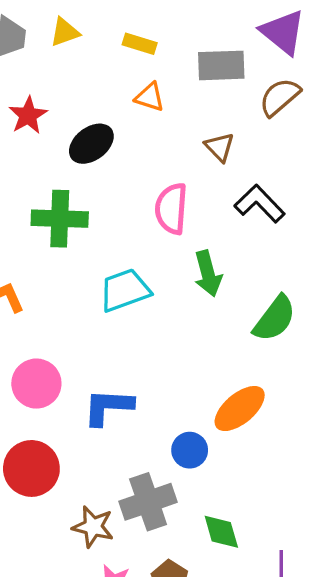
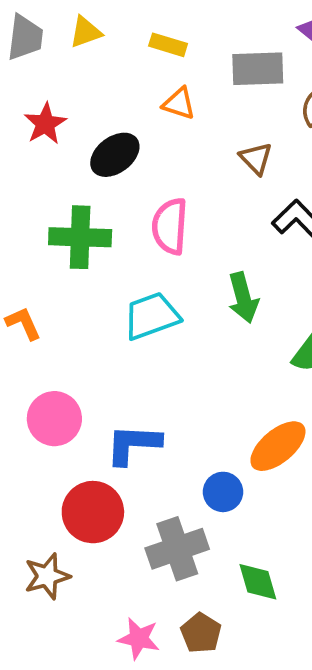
pink semicircle: (171, 209) -> (170, 226), moved
red circle: (31, 468) -> (93, 512), moved
brown star: (93, 527) -> (47, 576), moved, turned -30

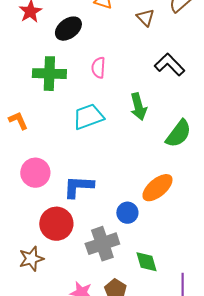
brown triangle: (256, 158) -> (145, 18), moved
pink semicircle: (170, 226) -> (98, 68), size x0.7

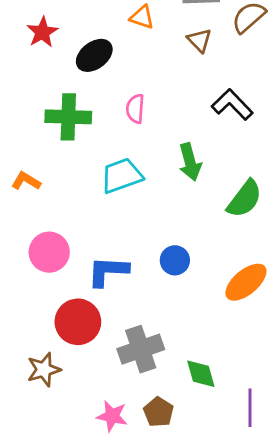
orange L-shape: (18, 121) -> (26, 181), turned -35
orange ellipse: (157, 188) -> (246, 282), moved
blue circle: (127, 213) -> (175, 260), moved

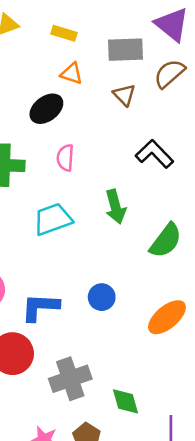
black ellipse: (94, 55) -> (46, 109), moved

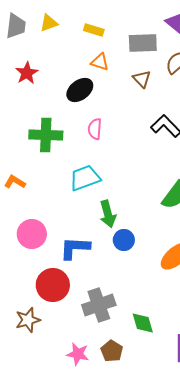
green arrow: (115, 207) -> (108, 214), moved

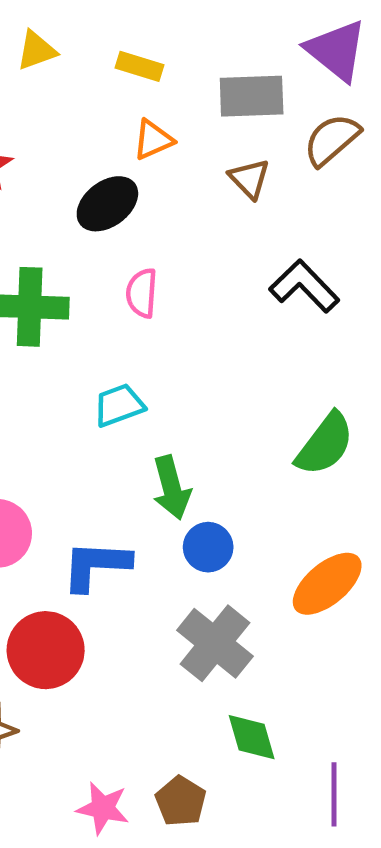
orange triangle: (100, 62) -> (153, 140), turned -42
cyan trapezoid: (85, 178) -> (119, 405), size x0.7
gray cross: (99, 305) -> (215, 643), moved, turned -32

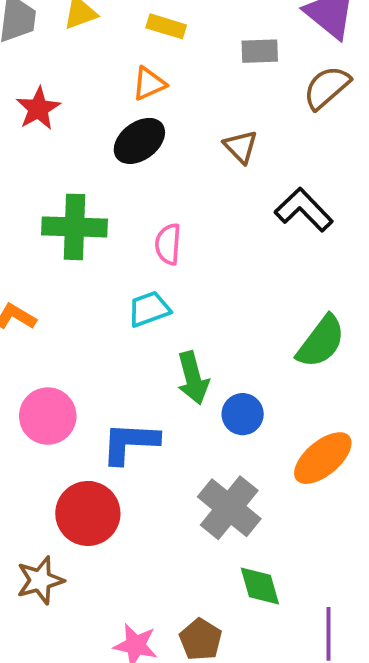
gray rectangle: (252, 96) -> (260, 51), size x0.7
orange triangle: (153, 140) -> (149, 84), moved
brown triangle: (249, 179) -> (241, 147), moved
pink semicircle: (142, 293) -> (168, 244), moved
blue circle: (208, 547) -> (243, 414), moved

